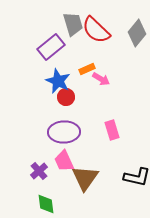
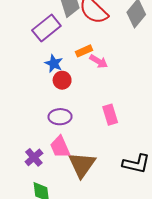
blue star: (58, 81) -> (54, 63), size x0.7
purple ellipse: (64, 132) -> (60, 117), size x0.7

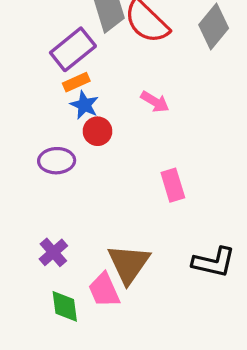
orange rectangle: (84, 51) -> (76, 82), moved
purple ellipse: (60, 117) -> (57, 161), moved
pink trapezoid: (60, 147) -> (104, 290), moved

